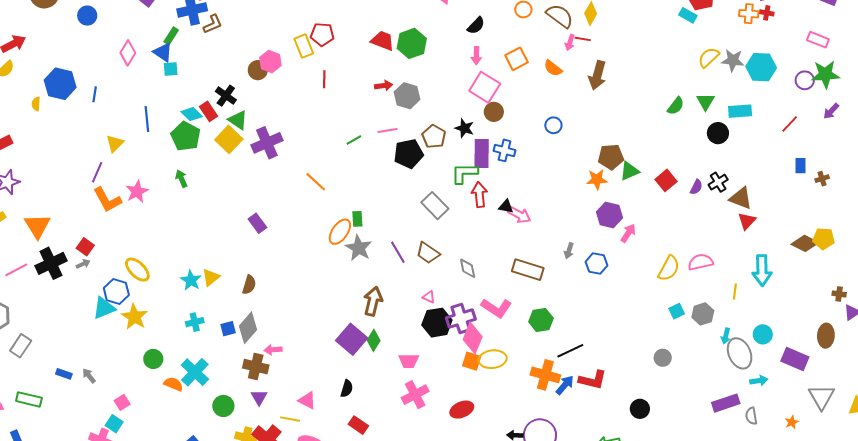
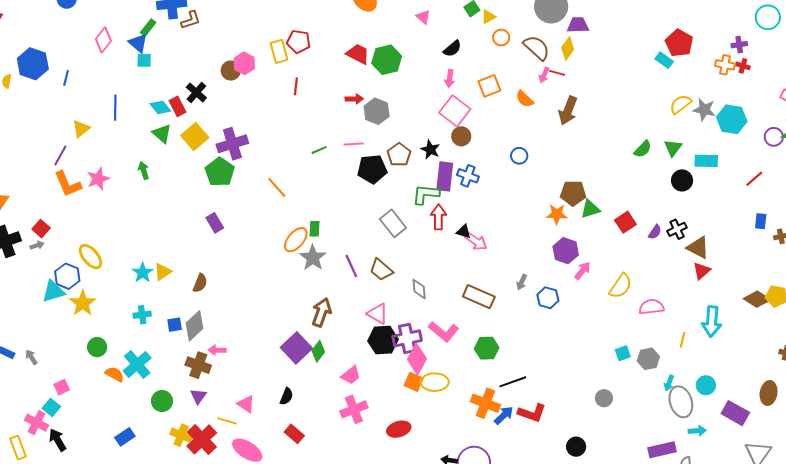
green triangle: (238, 120) -> (162, 134), moved
green pentagon: (186, 136) -> (220, 172), moved
yellow semicircle: (669, 268) -> (621, 286), moved
pink triangle: (429, 297) -> (378, 314), size x1.6
pink trapezoid: (409, 361) -> (351, 375), turned -45

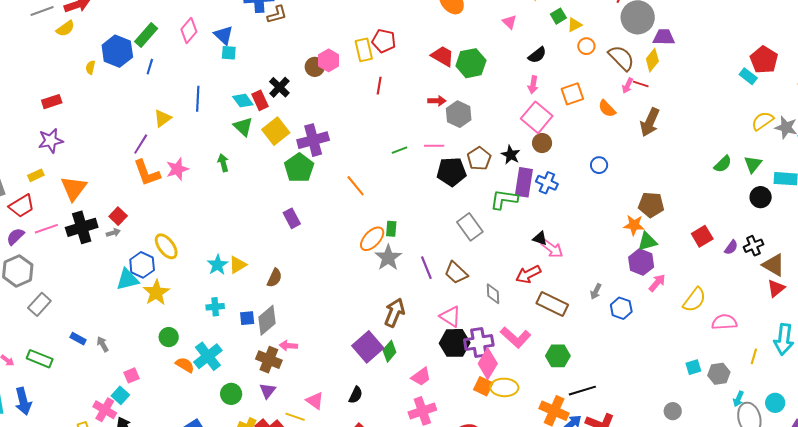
green rectangle: (148, 28) -> (146, 35), moved, size x1.4
green triangle: (590, 209) -> (647, 242), moved
red arrow: (438, 217) -> (528, 274), moved, turned -120

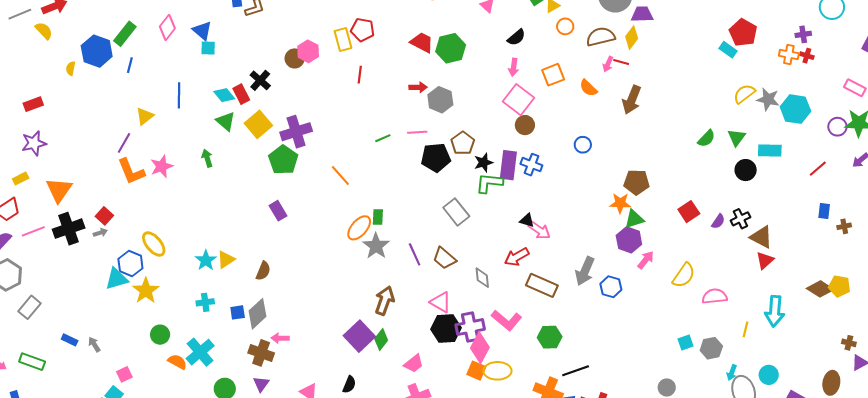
yellow semicircle: (65, 29) -> (44, 31), turned -96
brown semicircle: (621, 58) -> (601, 37), turned -56
black star: (511, 155) -> (483, 163), moved, turned 30
gray arrow: (596, 291) -> (585, 271), size x1.8

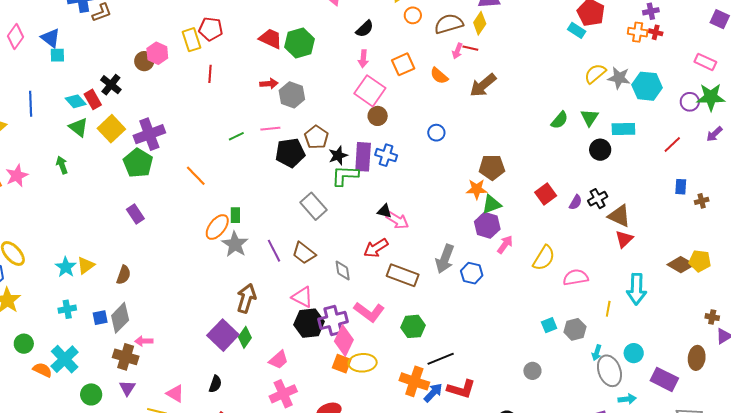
brown arrow: (632, 100) -> (483, 85), turned 32

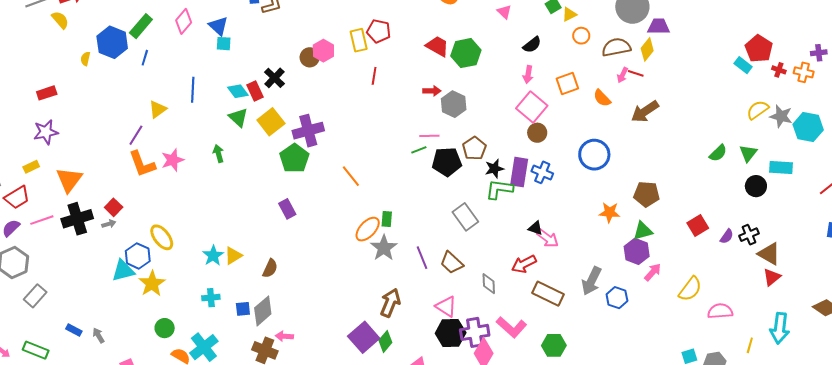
red cross: (656, 32) -> (779, 70), moved
blue circle: (436, 133) -> (594, 155), size x1.8
green line: (236, 136) -> (419, 150), moved
orange star: (477, 189) -> (610, 212), moved

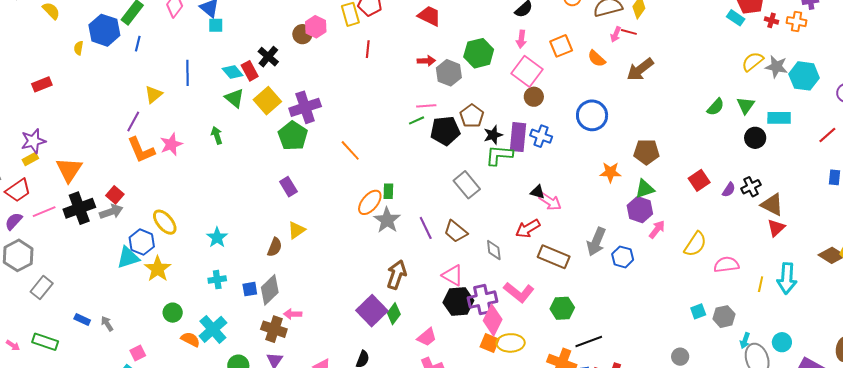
green hexagon: (466, 53) -> (479, 53), moved
purple star: (46, 132) -> (33, 141), moved
gray arrow: (109, 224) -> (111, 212), size x1.6
yellow triangle: (233, 256) -> (297, 230), moved
yellow line: (750, 345) -> (761, 284), moved

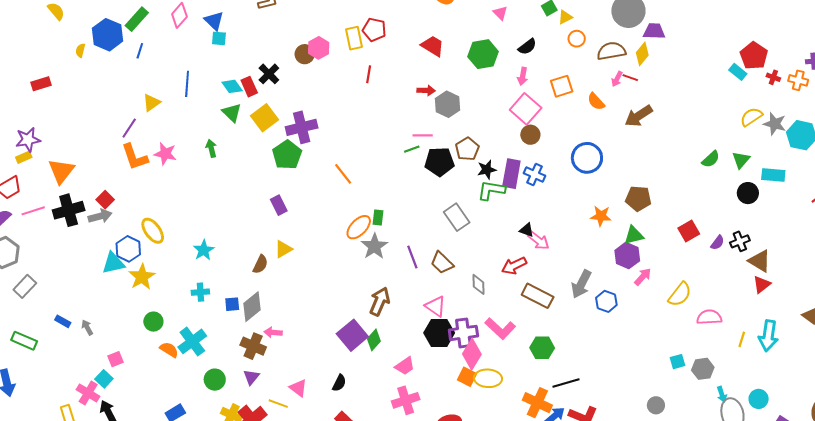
green hexagon: (479, 53) -> (483, 54), moved
pink star: (171, 144) -> (165, 154), turned 30
cyan arrow: (745, 341) -> (722, 394), turned -42

